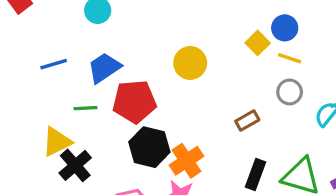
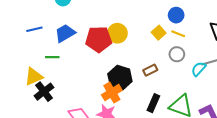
yellow square: (258, 43) -> (159, 33), moved
red pentagon: (134, 102) -> (99, 39), moved
black hexagon: (149, 147) -> (120, 78), moved

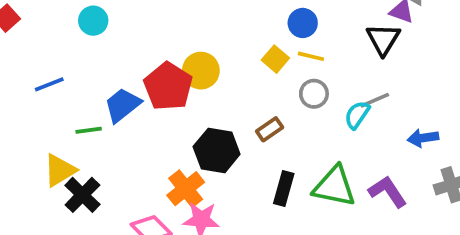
blue trapezoid: (65, 33) -> (122, 105), moved
red pentagon: (99, 39) -> (168, 86), turned -30
orange cross: (112, 93) -> (186, 189), moved

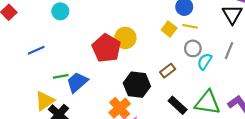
gray line: (375, 100) -> (229, 51), turned -42
blue trapezoid: (122, 105) -> (77, 82), moved
cyan semicircle: (357, 115) -> (205, 62), moved
black rectangle: (284, 189) -> (178, 105), turned -60

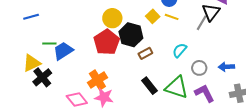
red pentagon: (106, 48) -> (107, 42), moved
gray circle: (193, 48) -> (199, 68), moved
gray line: (229, 51) -> (202, 23), moved
black hexagon: (137, 85) -> (131, 35), moved

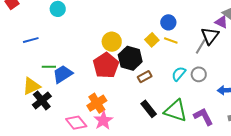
gray circle: (199, 68) -> (199, 74), moved
pink star: (104, 97) -> (103, 120), turned 30

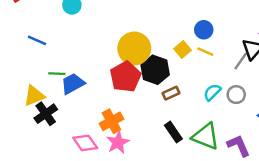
blue line: (31, 40) -> (37, 40), turned 35
yellow circle: (112, 42) -> (134, 48), size x1.4

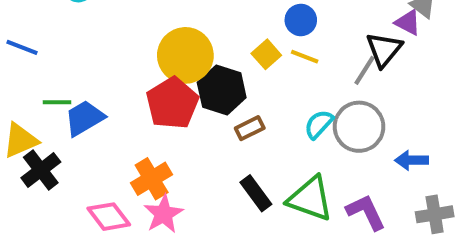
gray circle: (236, 95) -> (359, 127), size x1.6

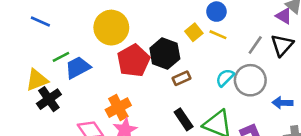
black triangle: (384, 49) -> (282, 45), moved
yellow circle: (185, 55) -> (111, 28), moved
green line: (57, 102) -> (61, 57), turned -30

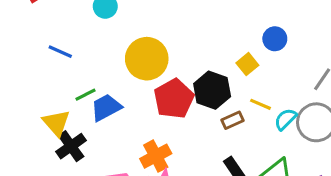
yellow line: (218, 35) -> (260, 104), moved
yellow triangle: (37, 80) -> (56, 123), turned -50

